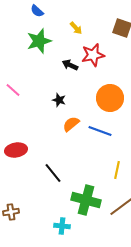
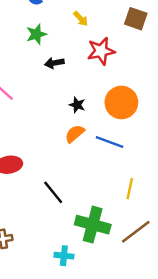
green star: (39, 41) -> (36, 34), size x0.7
black arrow: (70, 65) -> (54, 63), moved, turned -35
black star: (59, 100) -> (77, 105), moved

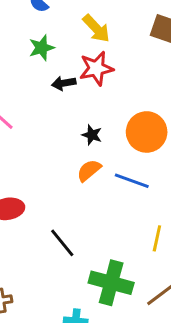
yellow arrow: (81, 19) -> (96, 28), size x1.5
red star: (101, 51) -> (96, 68), moved

